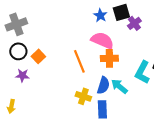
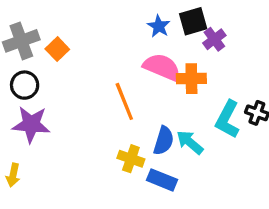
orange square: (38, 56) -> (57, 49), moved
orange cross: (109, 58) -> (191, 79), moved
purple star: (22, 75) -> (31, 124), size x1.6
blue rectangle: (102, 109) -> (162, 180), turned -66

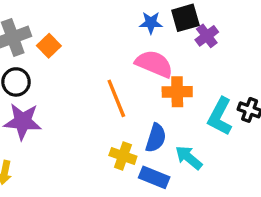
blue star: (159, 26) -> (151, 23), turned -30
orange cross: (191, 79) -> (177, 92), moved
cyan arrow: (190, 142) -> (189, 158), moved

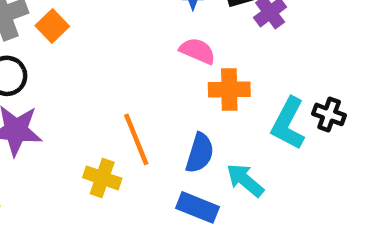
pink semicircle: (154, 64) -> (197, 51), size x0.7
orange line: (116, 98) -> (136, 139), moved
yellow cross: (123, 156) -> (102, 178), moved

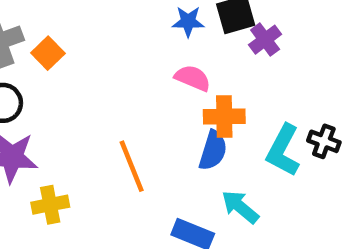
blue semicircle: (200, 153) -> (213, 150), moved
yellow cross: (102, 178) -> (50, 205), moved, turned -30

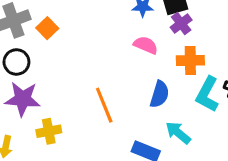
purple cross: (265, 40) -> (181, 24), moved
orange cross: (224, 116) -> (190, 60), moved

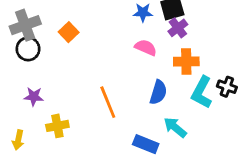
orange square: (47, 28) -> (69, 32), moved
black circle: (16, 62) -> (28, 49), moved
purple star: (23, 99) -> (34, 97), size x0.6

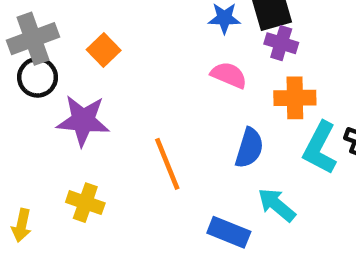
purple cross: (178, 28) -> (281, 43), turned -36
purple star: (34, 97) -> (83, 121), moved, size x1.6
yellow cross: (57, 126) -> (85, 203), turned 30

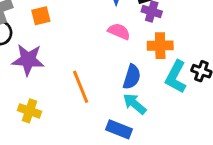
orange square: (104, 50) -> (41, 16), turned 30
cyan arrow: (277, 205) -> (135, 104), moved

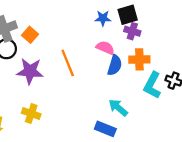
orange square: (41, 16) -> (30, 35), moved, turned -35
blue semicircle: (132, 77) -> (115, 65), moved
orange line: (81, 87) -> (68, 63), moved

